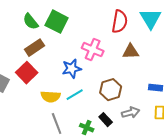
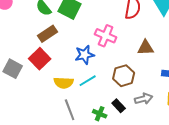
brown triangle: (131, 52) -> (146, 48), moved

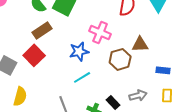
brown hexagon: (124, 76) -> (120, 59), moved
yellow semicircle: (64, 83) -> (20, 96), moved, turned -78

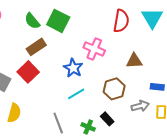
blue star: (79, 51) -> (73, 68), turned -30
brown hexagon: (120, 59) -> (114, 89), moved
gray arrow: (138, 95) -> (140, 106), moved

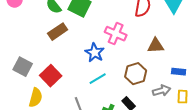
red square: (28, 72) -> (51, 76), moved

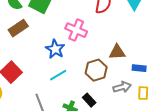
brown triangle: (156, 46) -> (117, 52), moved

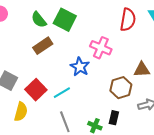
cyan line: (58, 75) -> (62, 93), moved
black rectangle: (89, 100) -> (114, 118), turned 56

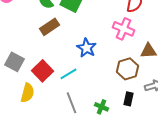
pink cross: (101, 48) -> (124, 29), moved
black rectangle: (114, 118) -> (128, 99), moved

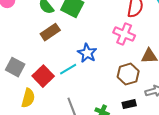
cyan line: (68, 74) -> (68, 69), moved
black rectangle: (128, 99) -> (129, 104), turned 64

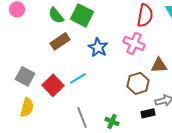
blue star: (87, 53) -> (98, 47), moved
yellow semicircle: (28, 98) -> (27, 107), moved
black rectangle: (129, 104) -> (148, 113), moved

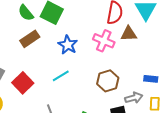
brown triangle: (159, 65) -> (129, 34), moved
cyan line: (78, 78) -> (61, 76), moved

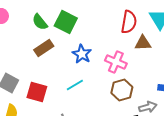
pink cross: (104, 41) -> (116, 62), moved
red square: (23, 83) -> (37, 92), turned -30

